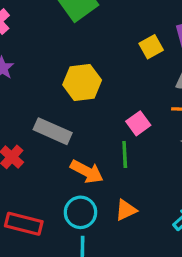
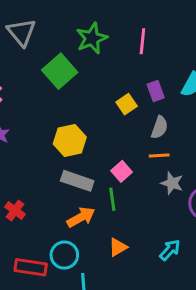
gray rectangle: (53, 131) -> (77, 181), moved
orange arrow: (87, 172) -> (81, 217), turned -52
cyan circle: (80, 212) -> (64, 255), moved

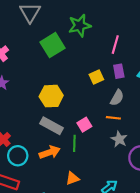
pink line: (142, 41) -> (115, 45), moved
cyan circle: (64, 255) -> (18, 156), moved

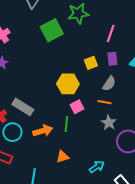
yellow hexagon: (51, 96) -> (68, 84), moved
gray rectangle: (51, 126) -> (23, 107), moved

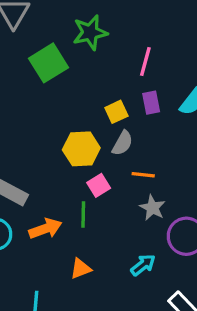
gray semicircle: (109, 84) -> (122, 143), moved
cyan arrow: (97, 167) -> (143, 265), moved

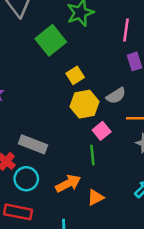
yellow square: (116, 112) -> (75, 75), moved
gray semicircle: (122, 143) -> (116, 96), turned 36
orange arrow: (45, 229) -> (68, 183), moved

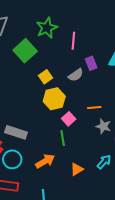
pink line: (126, 30) -> (73, 41), moved
gray semicircle: (116, 96) -> (76, 75), moved
orange triangle: (95, 197) -> (77, 169), moved

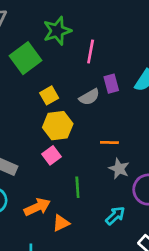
pink square: (69, 119) -> (51, 155), moved
green line: (63, 138) -> (77, 187), moved
orange triangle: (77, 169) -> (61, 223), moved

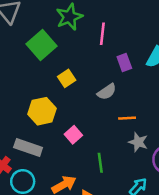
gray semicircle: (89, 97) -> (107, 92), moved
yellow hexagon: (58, 126) -> (42, 111), moved

